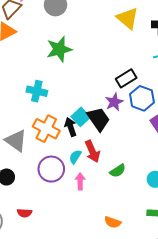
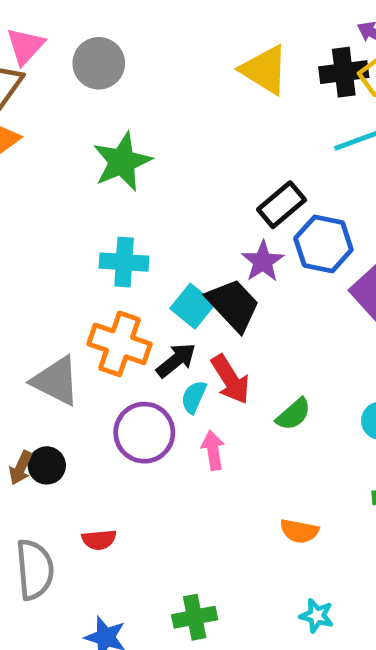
cyan cross: (37, 91) -> (124, 262), moved
black arrow: (71, 127) -> (176, 360), moved, turned 78

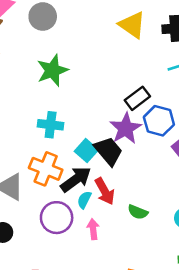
purple star: (263, 261) -> (126, 128), size x1.4
black arrow: (176, 360) -> (76, 179), size x1.4
green semicircle: (293, 414) -> (138, 212), turned 60

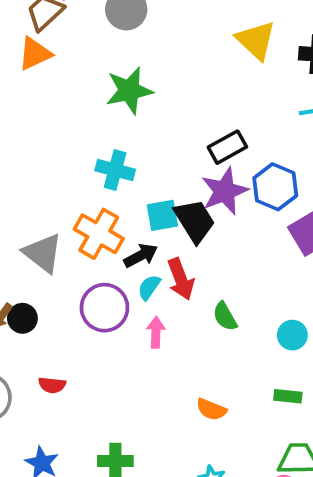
black rectangle: (137, 98) -> (227, 147), moved
cyan square: (86, 151) -> (162, 215), turned 30
black arrow: (76, 179) -> (141, 256), size x0.7
green semicircle: (138, 212) -> (225, 316), turned 30

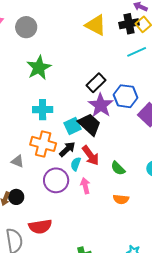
gray triangle: (43, 253) -> (18, 161), size x0.6
red semicircle: (52, 385) -> (40, 226), size x1.6
orange semicircle: (211, 409) -> (121, 199), moved

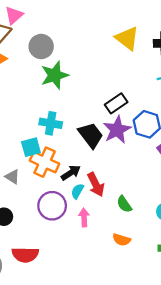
gray circle: (26, 27) -> (41, 47), moved
black trapezoid: (90, 124) -> (91, 135), moved
cyan square: (73, 126) -> (31, 147), moved

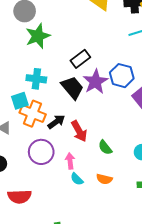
black rectangle: (116, 103) -> (80, 59), moved
cyan semicircle: (77, 191) -> (77, 179), moved, turned -72

